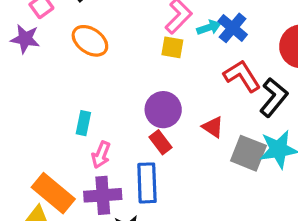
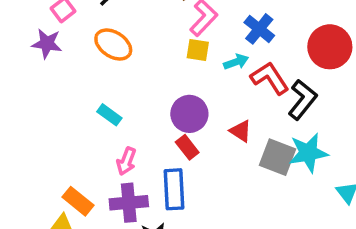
cyan arrow: (209, 27) -> (236, 62), moved
cyan rectangle: (83, 123) -> (109, 115), moved, turned -65
orange rectangle: (53, 193) -> (78, 201), size x0.7

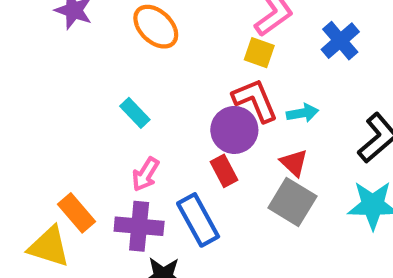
cyan arrow: (236, 62) -> (303, 113), moved
red L-shape: (270, 78) -> (255, 100), moved
gray square: (278, 157) -> (292, 202), moved
blue rectangle: (174, 189) -> (198, 220), turned -36

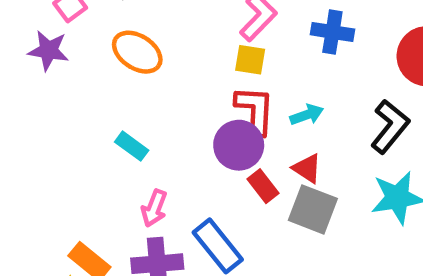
blue cross: (340, 41) -> (332, 32), turned -30
red L-shape: (255, 100) -> (255, 110), turned 36
red rectangle: (224, 171) -> (263, 186), moved

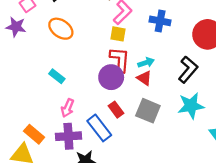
red triangle: (307, 168) -> (144, 78), moved
red rectangle: (263, 186) -> (116, 110), moved

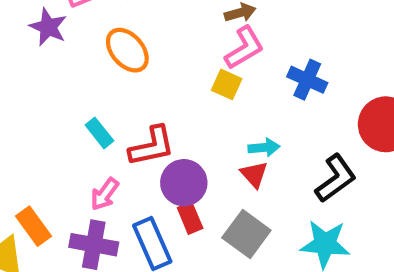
red L-shape: (120, 60) -> (152, 146), moved, turned 60
purple circle: (111, 77) -> (184, 183), moved

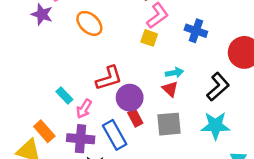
cyan rectangle: (99, 133) -> (64, 95), moved
gray square: (246, 234) -> (169, 124), turned -36

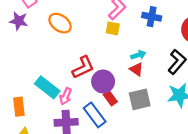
cyan rectangle: (64, 95) -> (47, 87), size x1.6
orange rectangle: (44, 131) -> (19, 107), moved, turned 42

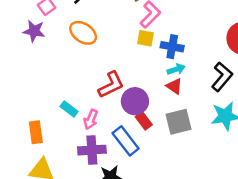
blue cross: (152, 17) -> (172, 47), moved
cyan rectangle: (47, 87) -> (69, 109), size x0.6

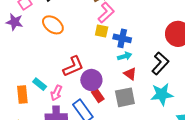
red triangle: (174, 86) -> (130, 74), moved
orange rectangle: (36, 132) -> (22, 95), moved

